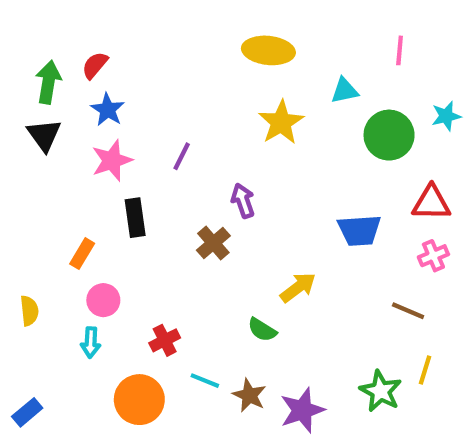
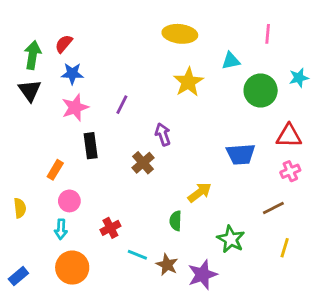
blue star: (108, 110) -> (72, 74), turned -30
brown line: (408, 311) -> (273, 208), turned -50
green semicircle: (262, 330) -> (176, 221), turned 60
green star: (381, 391) -> (231, 239), moved
orange circle: (139, 400) -> (72, 268), moved

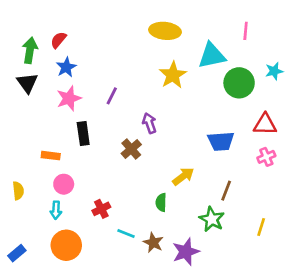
cyan triangle: (231, 61) -> (212, 56), size x1.6
blue star: (72, 74) -> (66, 67), turned -30
orange rectangle: (55, 170) -> (51, 156), turned 66
brown line: (273, 208) -> (226, 191), moved, turned -42

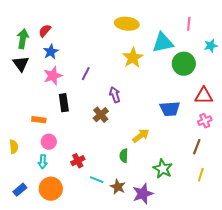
cyan star: (274, 71) -> (211, 46), moved
brown line: (226, 191) -> (197, 147), moved
blue rectangle: (17, 253) -> (20, 190), moved

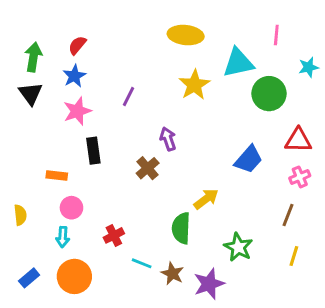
red semicircle: (45, 31) -> (77, 45), moved
purple line: (86, 74) -> (129, 96), moved
blue trapezoid: (170, 109) -> (249, 159), turned -45
green semicircle: (124, 156) -> (181, 228), size x1.5

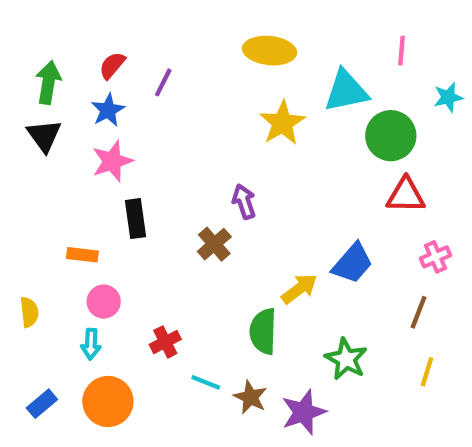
purple line: (129, 96) -> (163, 82), moved
red triangle: (298, 140) -> (406, 195), moved
blue trapezoid: (249, 159) -> (353, 263), moved

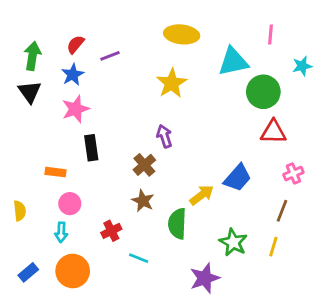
purple line: (163, 82) -> (110, 56), turned 42
yellow star: (282, 123) -> (172, 83), moved
yellow line: (427, 372) -> (273, 247), moved
brown star: (250, 397) -> (143, 201), moved

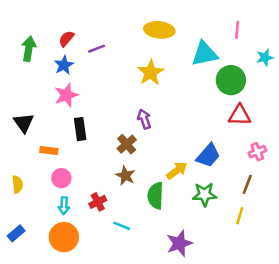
black triangle: (30, 92) -> (24, 123), moved
cyan arrow: (61, 232) -> (64, 206), moved
green star: (233, 242) -> (205, 194), moved, turned -30
blue rectangle: (28, 272) -> (16, 233), moved

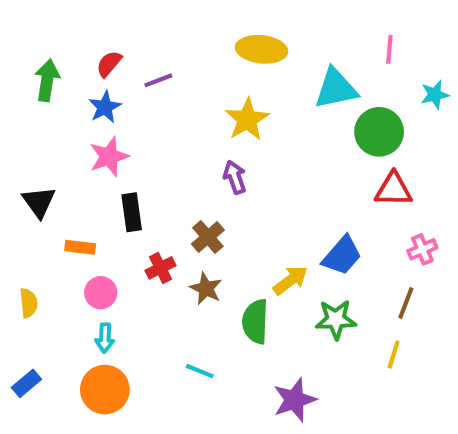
purple arrow: (144, 119) -> (235, 177), moved
red cross: (98, 202) -> (161, 268), moved

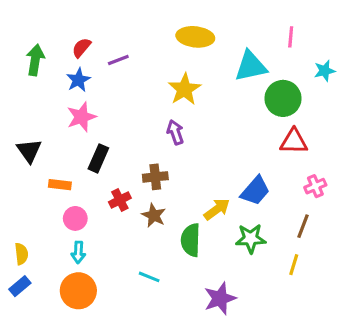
black rectangle: (132, 212) -> (98, 158), turned 32
brown cross: (208, 237) -> (155, 177), turned 35
yellow semicircle: (29, 303) -> (21, 254), moved

